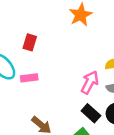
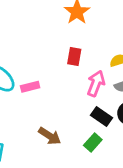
red rectangle: (30, 42) -> (74, 56), moved

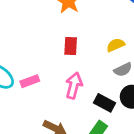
pink arrow: (96, 83) -> (74, 86), moved

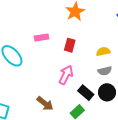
pink rectangle: (30, 81) -> (42, 37), moved

